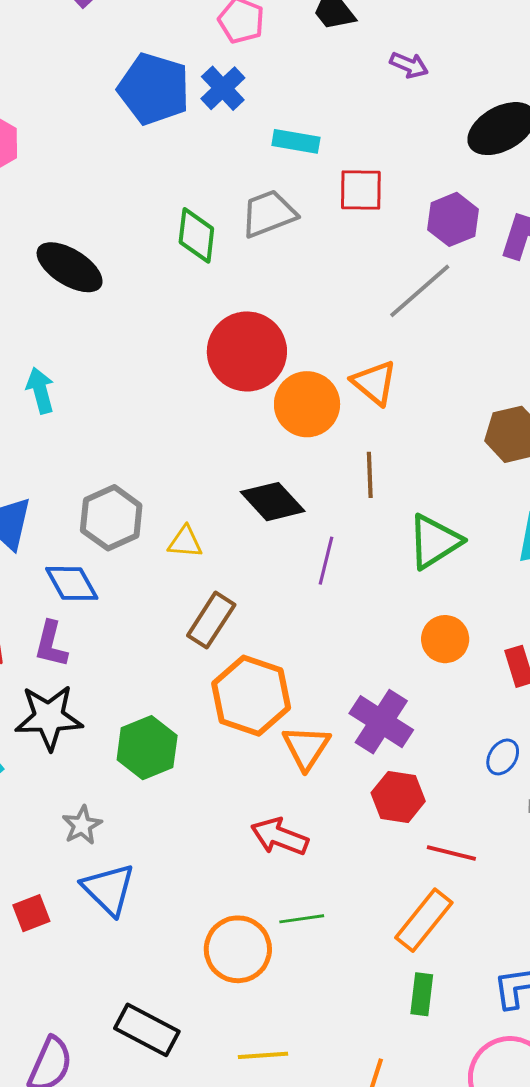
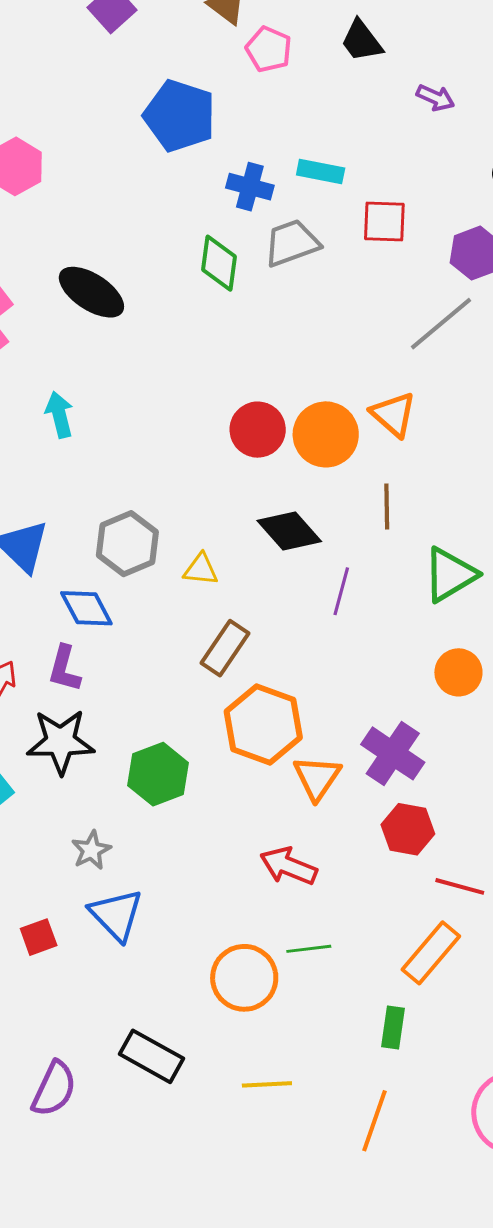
blue cross: (223, 88) -> (250, 187), moved, turned -33
red circle: (247, 351) -> (258, 430), moved, size x0.7
green rectangle: (422, 994) -> (393, 1027), moved

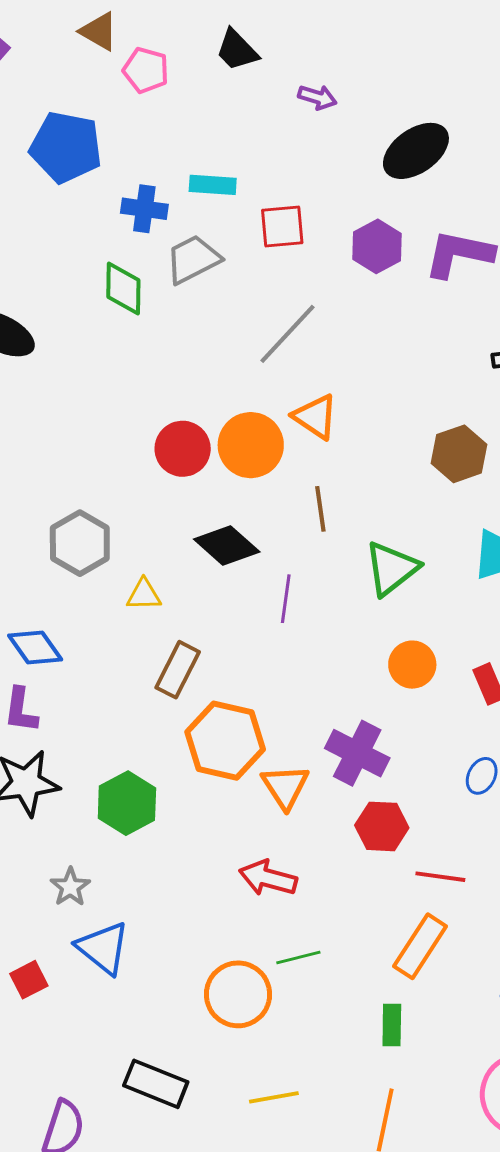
gray line: (441, 324) -> (287, 334), moved
gray hexagon: (127, 544) -> (80, 543), moved

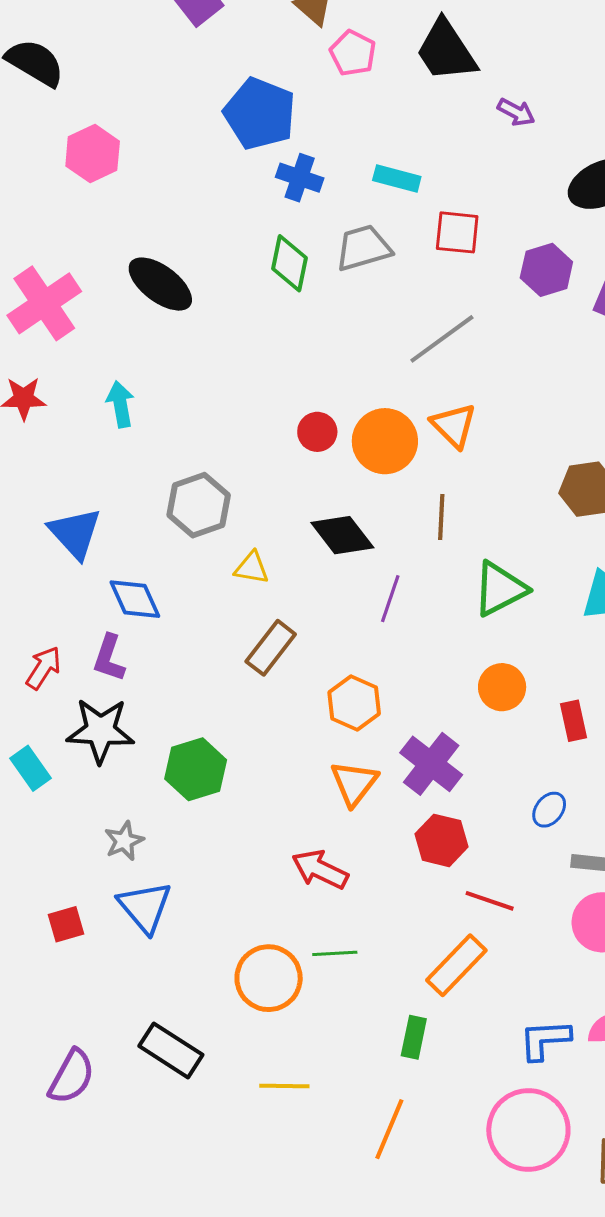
black trapezoid: (237, 50) -> (446, 51), size x1.5
blue cross: (144, 209) -> (300, 178), moved
red circle: (183, 449) -> (317, 432), size x0.7
orange hexagon: (225, 741) -> (354, 703), moved, size x0.7

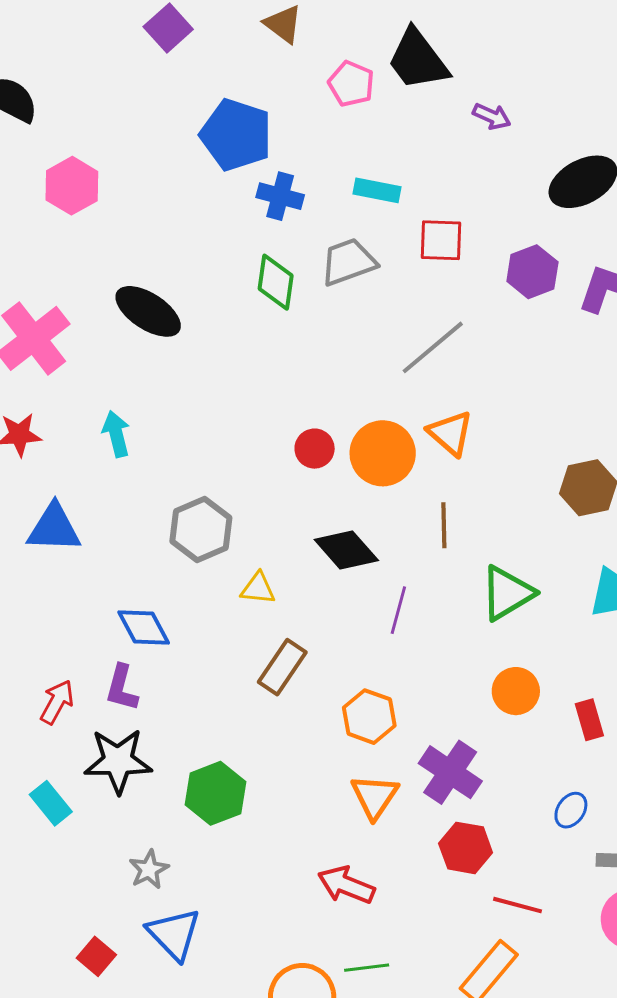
pink pentagon: (353, 53) -> (351, 84), moved
blue triangle: (75, 533) -> (54, 528), moved, turned -42
red square: (66, 924) -> (96, 956), turned -30

